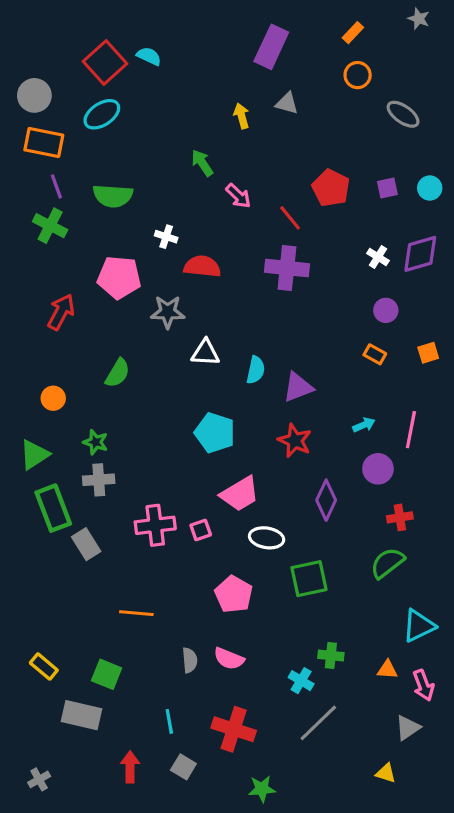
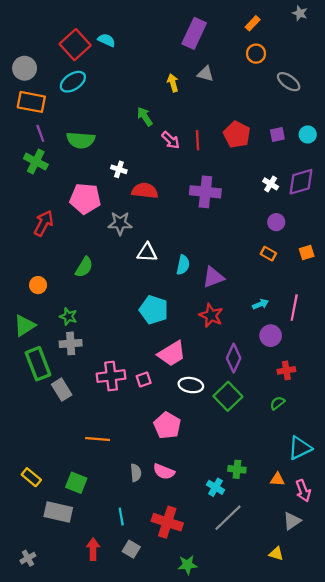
red line: (290, 218) -> (198, 140), moved, turned 36
green semicircle: (387, 563) -> (277, 403), size x0.6
green square: (309, 579) -> (228, 396), moved, turned -32

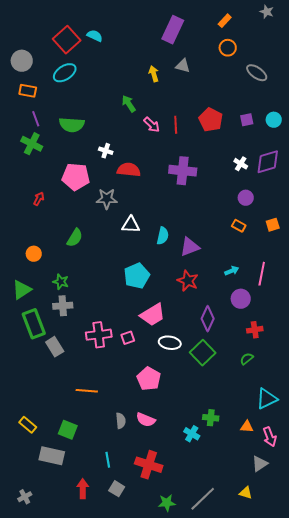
orange rectangle: (31, 102) -> (28, 91), size x0.7
red arrow: (44, 223) -> (39, 199), size x0.6
cyan pentagon: (154, 310) -> (137, 276), turned 30
gray line: (228, 518) -> (203, 499), moved

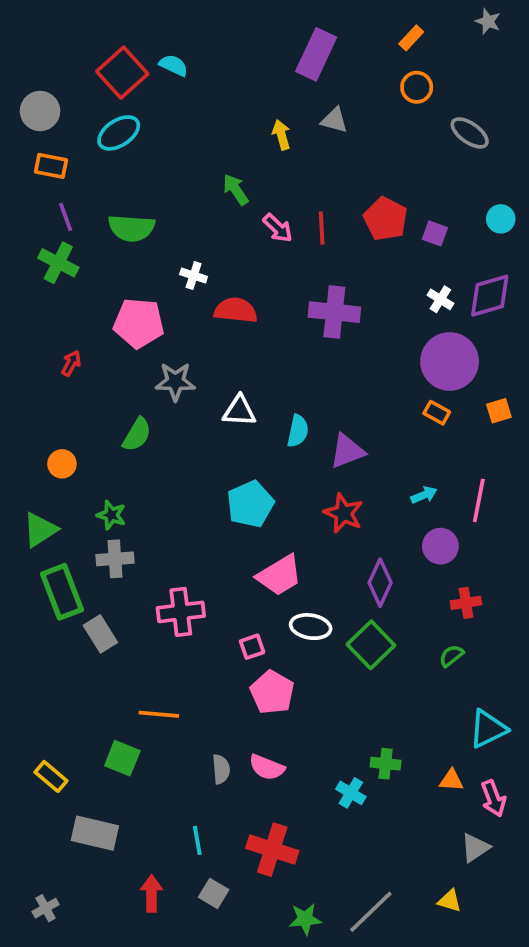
purple square: (247, 120) -> (435, 233), moved, turned 32
purple circle: (246, 198) -> (450, 361), size x2.0
gray star: (107, 199) -> (175, 382), moved
pink square: (128, 338) -> (252, 647), moved
green square: (68, 430) -> (122, 758), moved

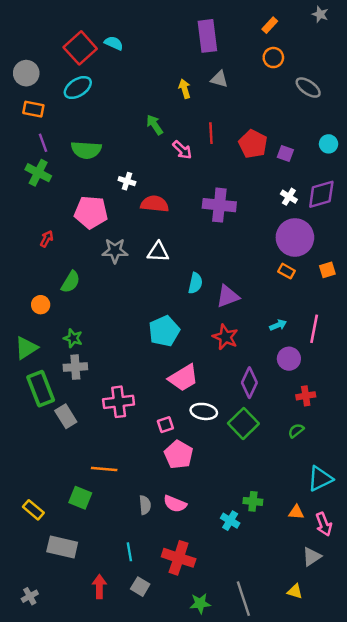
purple rectangle: (316, 54) -> (207, 36), turned -32
red line: (322, 228) -> (211, 133), moved
white triangle: (239, 411) -> (158, 252), moved
green semicircle: (137, 435) -> (71, 282), moved
gray line: (371, 912) -> (243, 599), turned -64

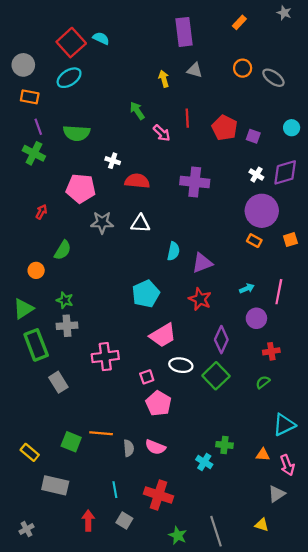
orange circle: (273, 58) -> (243, 68), moved
gray rectangle: (66, 416) -> (58, 382), moved
orange line: (104, 469) -> (101, 433), moved
green star: (200, 603) -> (178, 535), turned 30

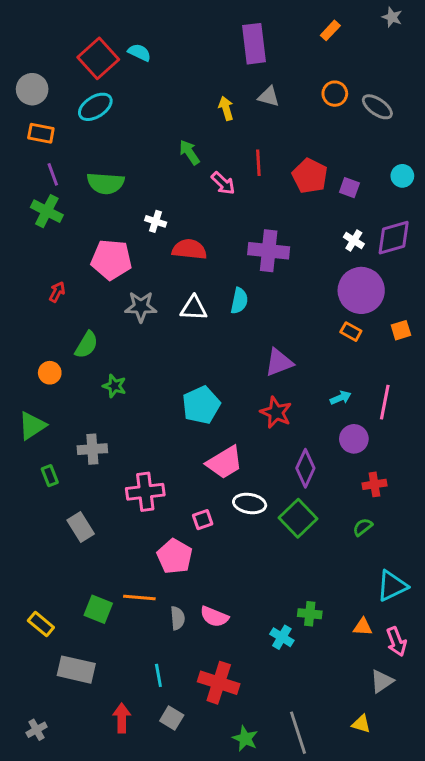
cyan semicircle: (173, 251) -> (239, 301), moved
green star: (65, 300) -> (114, 386), moved
green rectangle: (36, 345) -> (50, 476), size x0.5
pink pentagon: (158, 403) -> (175, 556), moved

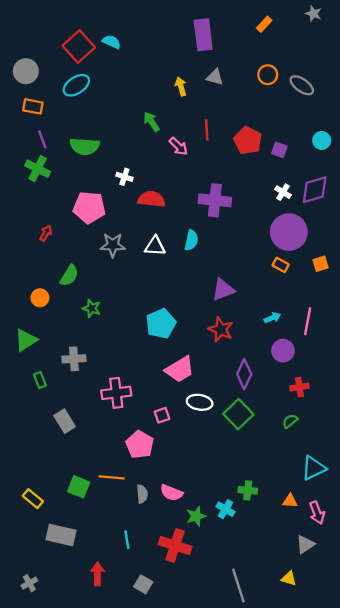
gray square: (172, 718) -> (143, 584), moved
green star: (245, 739) -> (196, 516), moved, turned 30

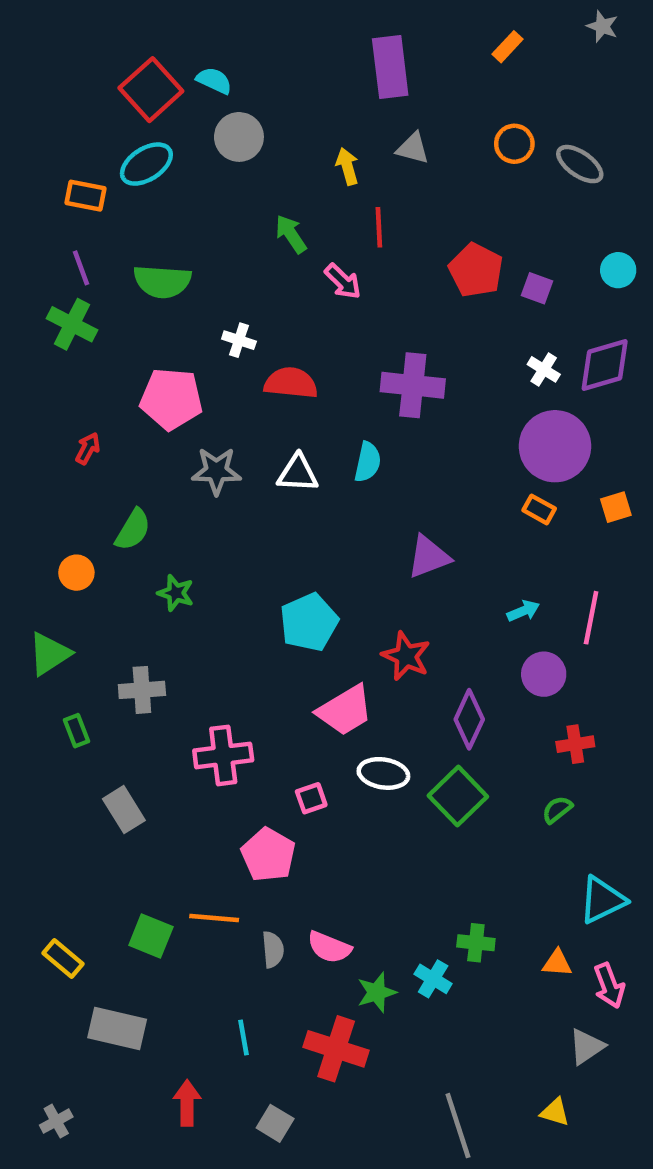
gray circle: (26, 71) -> (239, 137), moved
orange rectangle: (33, 106) -> (85, 196), moved
red line: (207, 130) -> (379, 227), moved
red star: (221, 330) -> (406, 656), moved

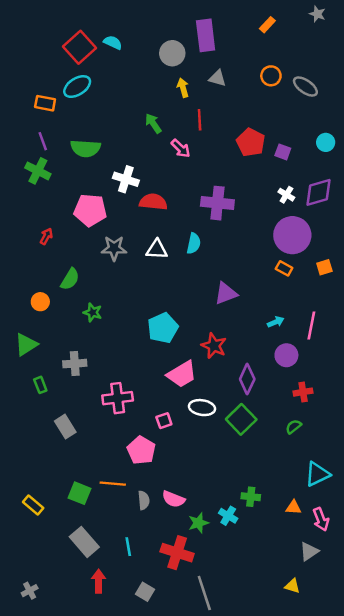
gray circle: (239, 137) -> (172, 53), moved
white cross: (239, 340) -> (126, 179), size x1.5
gray rectangle: (117, 1029) -> (84, 542), moved, turned 36
gray line: (458, 1126) -> (204, 593), moved

